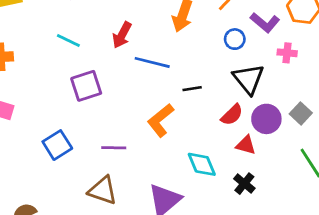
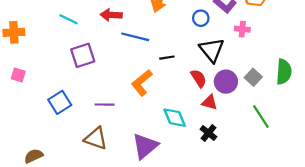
red arrow: (122, 35) -> (111, 15), turned 65
red semicircle: (232, 115) -> (199, 78), turned -78

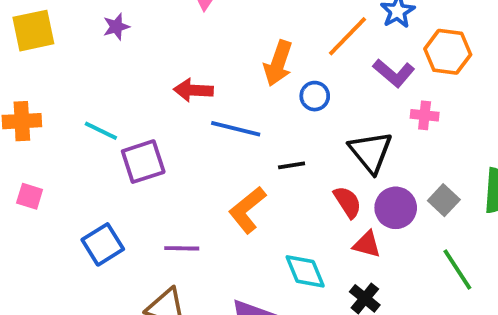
blue circle: (201, 18) -> (315, 96), moved
cyan line: (69, 19) -> (101, 131), moved

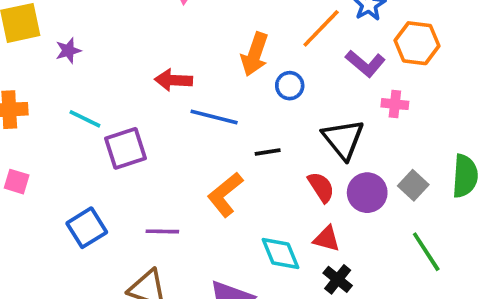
purple star: (116, 27) -> (68, 51), moved
red triangle: (367, 244) -> (327, 239), moved

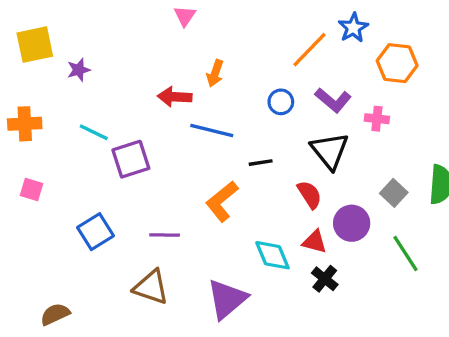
orange arrow: (255, 54) -> (215, 73), moved, size x0.7
purple L-shape: (365, 63) -> (333, 100), moved
purple circle: (367, 193) -> (352, 223), moved

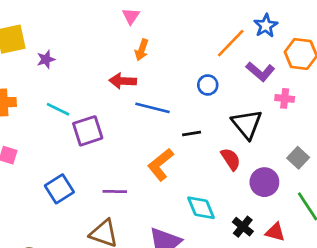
orange arrow: (215, 73) -> (142, 50), moved
purple L-shape: (333, 100) -> (260, 71), moved
red triangle: (315, 242) -> (275, 232), moved

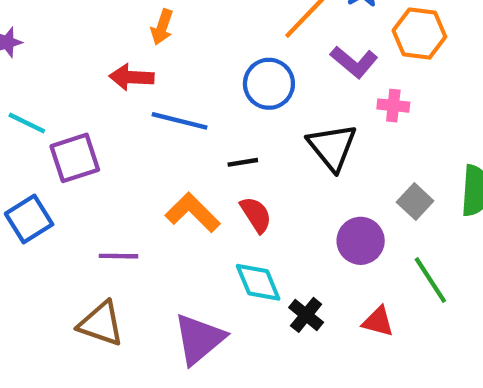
blue circle: (208, 85) -> (269, 84), size x1.5
red semicircle: (231, 159) -> (256, 215), moved
orange L-shape: (161, 165) -> (193, 212), turned 84
blue square: (59, 189) -> (29, 219), moved
black cross: (243, 227) -> (306, 315), moved

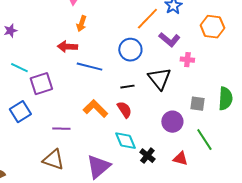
orange hexagon: (419, 34) -> (212, 27), moved
black line: (243, 162) -> (127, 87), moved
gray square: (415, 202) -> (197, 104), turned -35

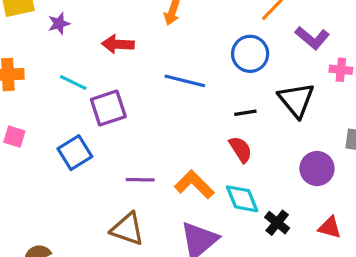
red arrow: (67, 47) -> (118, 44), moved
orange L-shape: (95, 109) -> (194, 184), moved

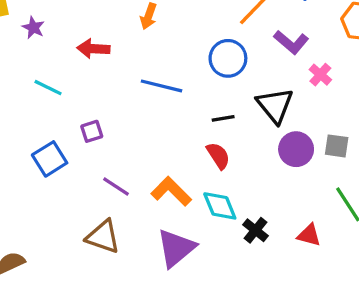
purple star: (59, 24) -> (33, 28), turned -30
pink cross: (341, 70) -> (320, 75), turned 35
purple square: (108, 108) -> (92, 131), moved, size x0.6
purple circle: (317, 169) -> (296, 149), moved
purple line: (140, 180) -> (116, 186), turned 32

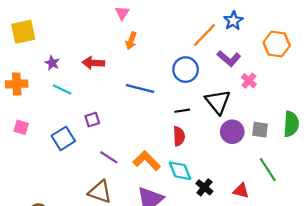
purple star: (33, 28) -> (52, 63), moved
red semicircle: (218, 156) -> (179, 136), turned 30

